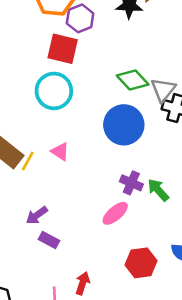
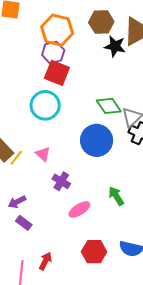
purple hexagon: (80, 18) -> (53, 52), moved
purple cross: (131, 183) -> (61, 181), moved

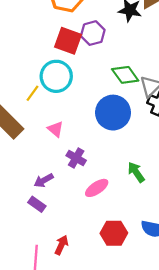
purple hexagon: (53, 52) -> (93, 33), moved
yellow line: (16, 158) -> (32, 93), moved
purple arrow: (17, 202) -> (44, 180), moved

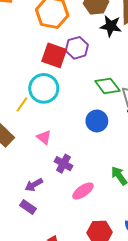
blue circle: (113, 113) -> (97, 121), size x0.7

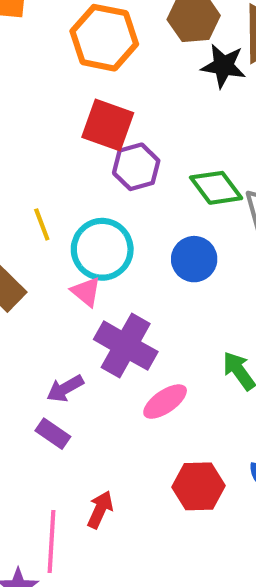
purple hexagon: (77, 48) -> (136, 167), moved
cyan circle: (44, 88) -> (102, 249), moved
yellow line: (22, 104) -> (42, 224), turned -56
purple cross: (63, 164) -> (126, 346), size x1.6

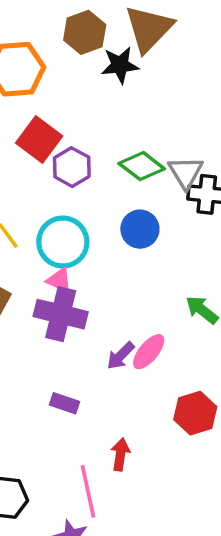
red square: (108, 125) -> (39, 140), turned 33
purple cross: (126, 346) -> (61, 314), moved
purple arrow: (65, 389) -> (121, 356), moved

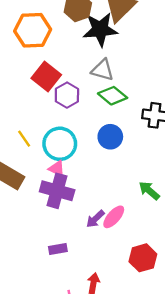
black star: (120, 65) -> (100, 29), size x1.4
gray triangle: (186, 172) -> (103, 70), moved, turned -45
purple rectangle: (65, 403) -> (58, 249), turned -30

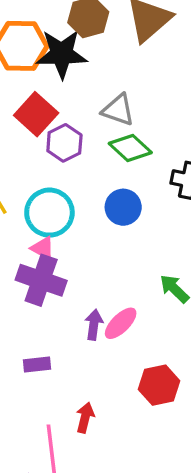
black star: (100, 29) -> (62, 54), moved
purple arrow: (95, 219) -> (94, 325), turned 138

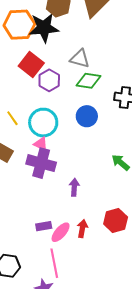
green diamond: (130, 148) -> (89, 81), turned -30
pink ellipse: (121, 323) -> (61, 232), moved
purple rectangle: (37, 365) -> (44, 226), moved
red arrow: (85, 418) -> (82, 229), moved

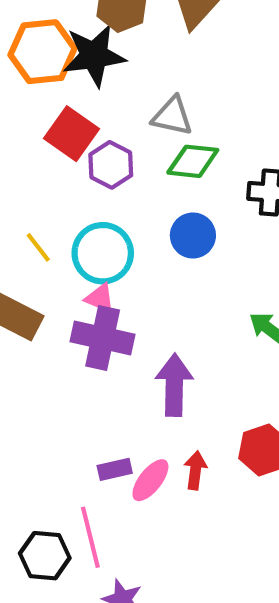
purple arrow: (74, 187) -> (174, 385), size x1.6
pink line: (54, 263) -> (90, 537), moved

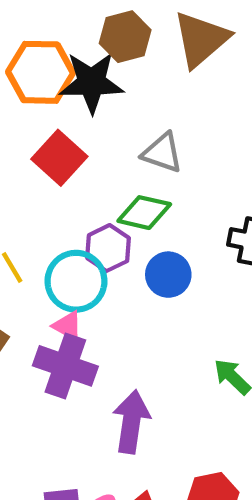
green diamond: (193, 161) -> (144, 213), moved
purple hexagon: (111, 165) -> (108, 248), moved

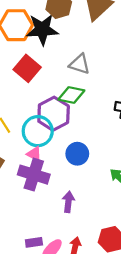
purple hexagon: (108, 248) -> (54, 114), size x1.4
blue circle: (168, 275) -> (77, 154), moved
purple arrow: (131, 422) -> (68, 202), size x0.7

